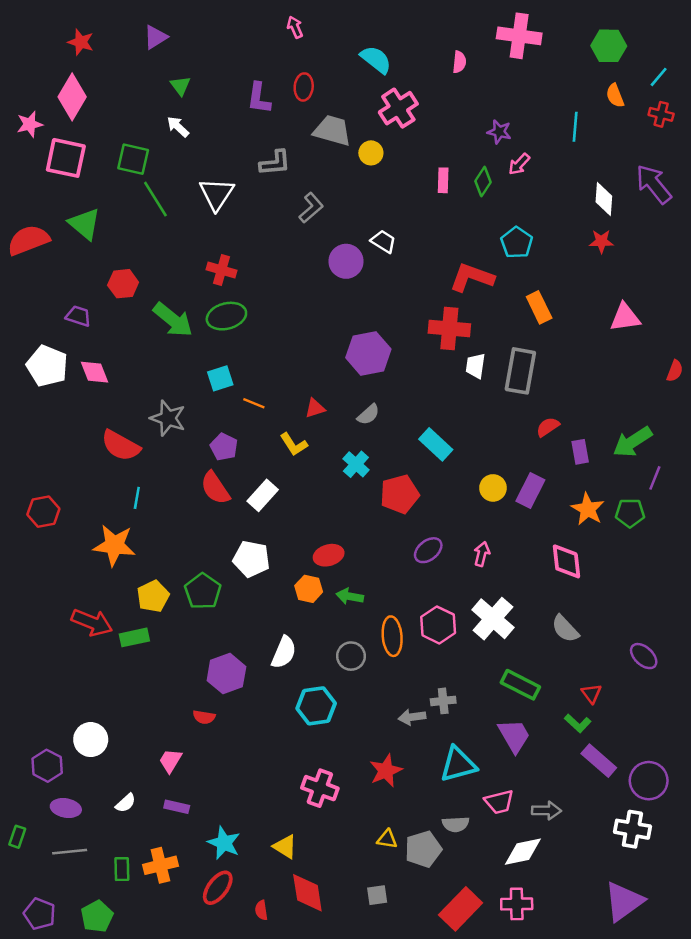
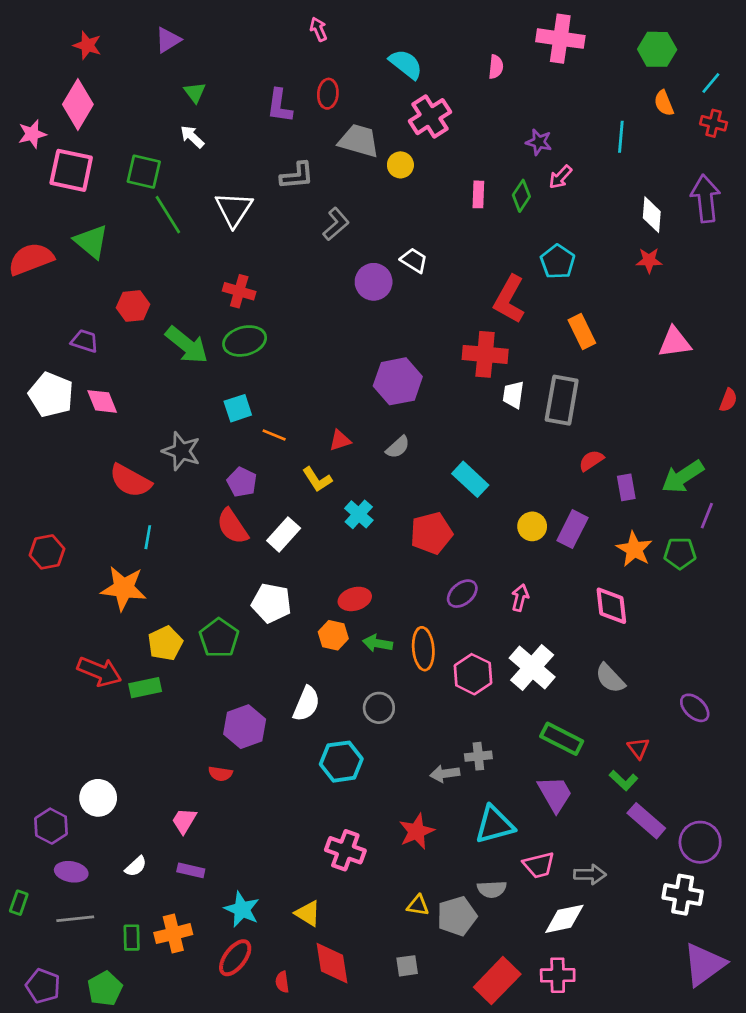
purple arrow: (654, 184) -> (705, 199), turned 33
red L-shape: (472, 277) -> (509, 299), turned -81
cyan cross: (356, 464) -> (359, 514), moved
orange ellipse: (392, 636) -> (423, 649), moved
purple triangle: (624, 901) -> (704, 964), moved

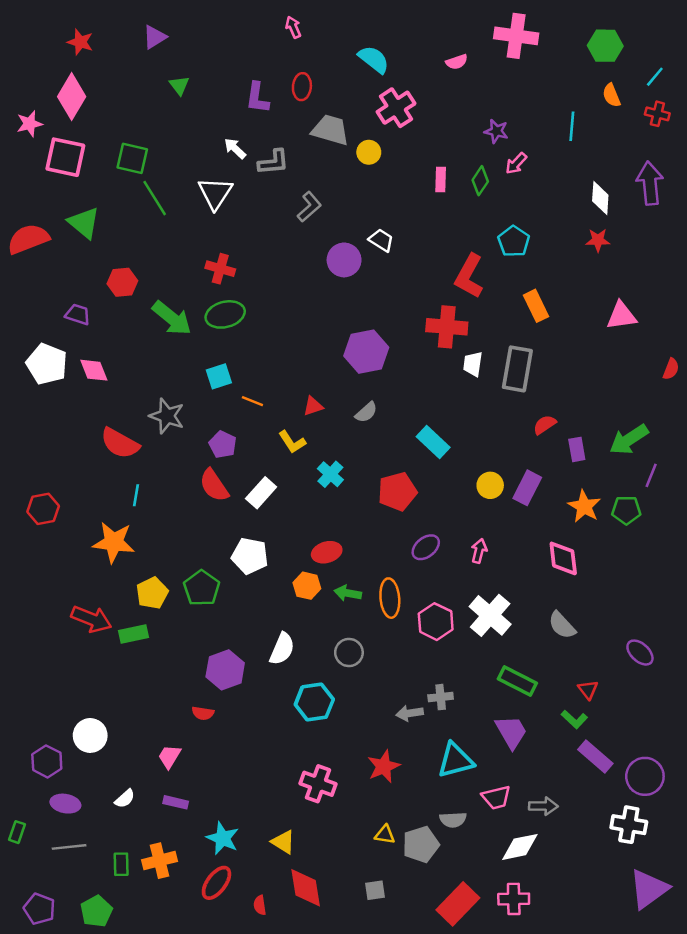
pink semicircle: (496, 67) -> (457, 62), turned 65
white arrow: (192, 137) -> (235, 149), moved

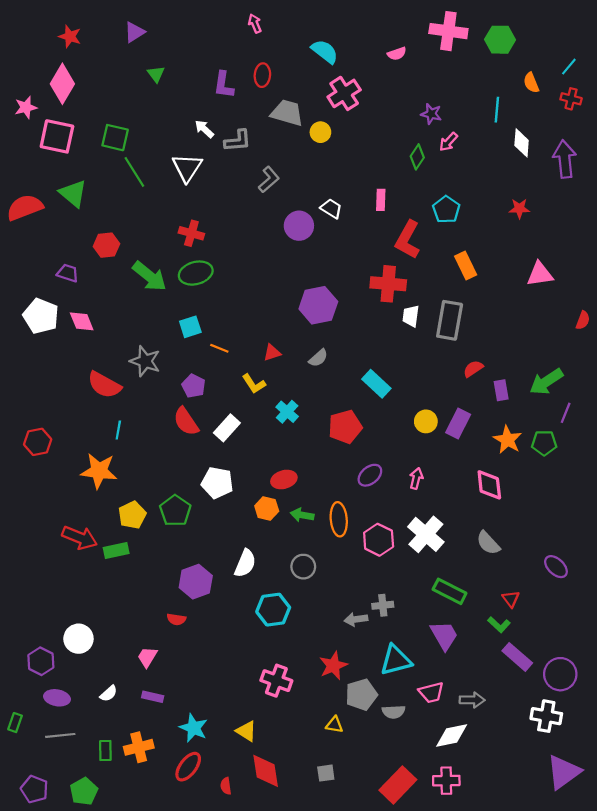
green hexagon: (605, 46) -> (500, 40), moved
pink rectangle: (441, 179) -> (381, 200), moved
white diamond: (600, 198) -> (522, 143), moved
gray pentagon: (421, 844) -> (361, 695), moved

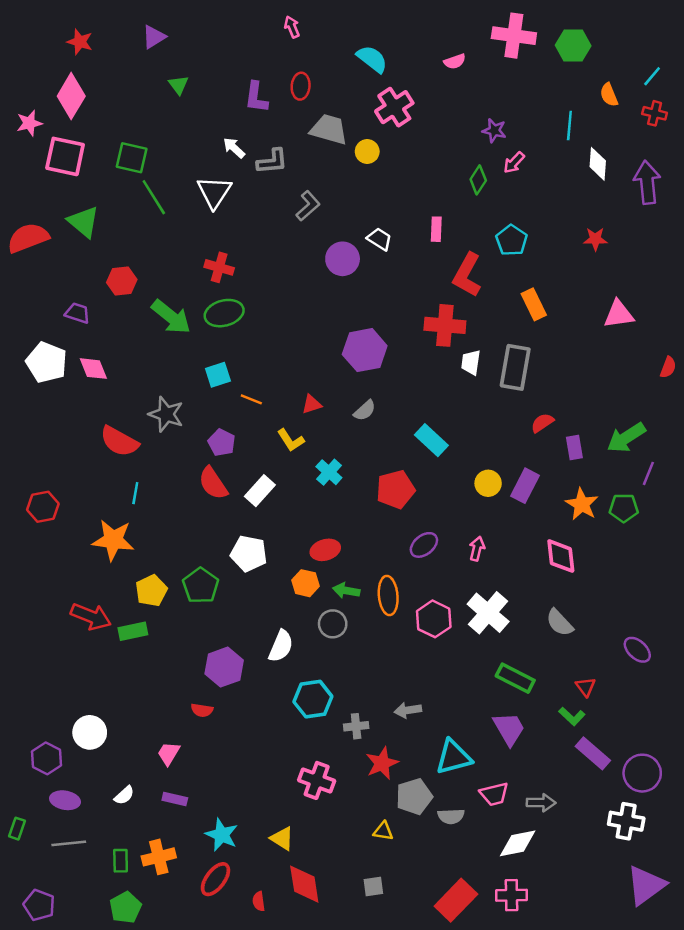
gray circle: (303, 567) -> (333, 624), moved
gray cross: (383, 605) -> (356, 726), moved
green pentagon: (84, 791) -> (125, 908), moved

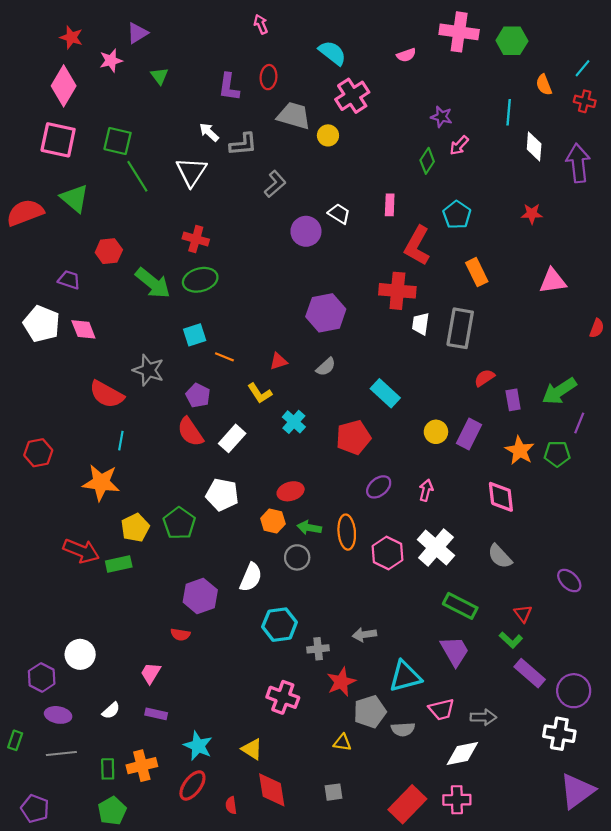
pink star: (29, 123) -> (111, 61), moved

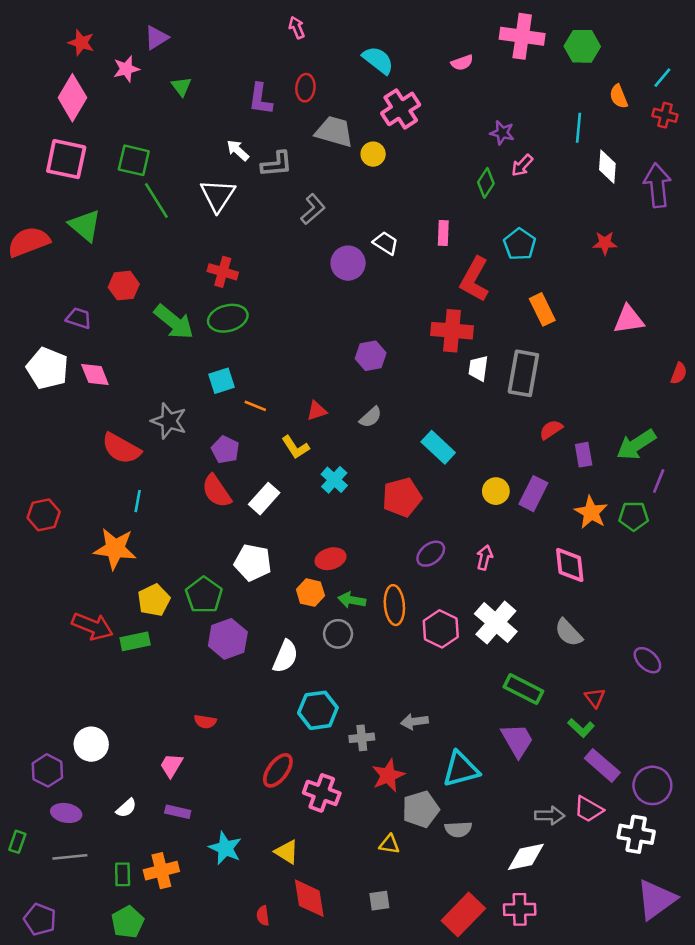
purple hexagon: (326, 313) -> (371, 356), size x0.7
purple hexagon: (200, 596) -> (228, 639), moved
pink trapezoid: (441, 709) -> (589, 809), moved, turned 44
red ellipse: (192, 785) -> (278, 770), moved

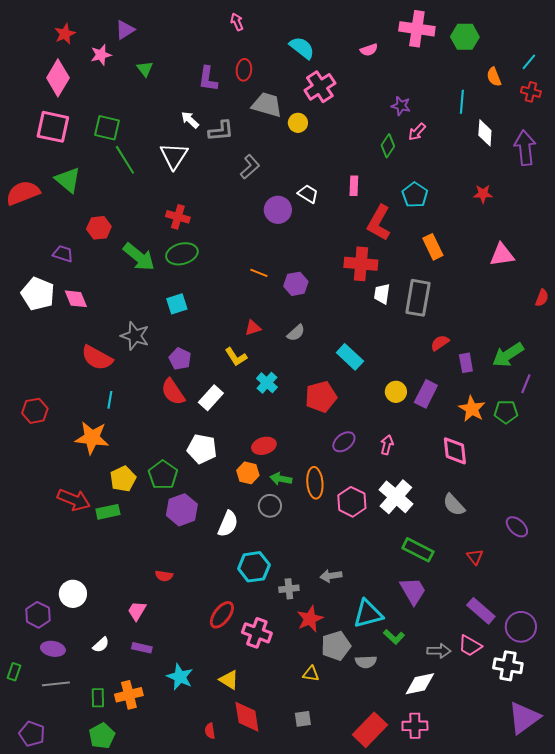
red star: (81, 43) -> (65, 34), turned 30
orange line: (255, 406) -> (259, 273), moved
green L-shape: (581, 728) -> (394, 637), moved

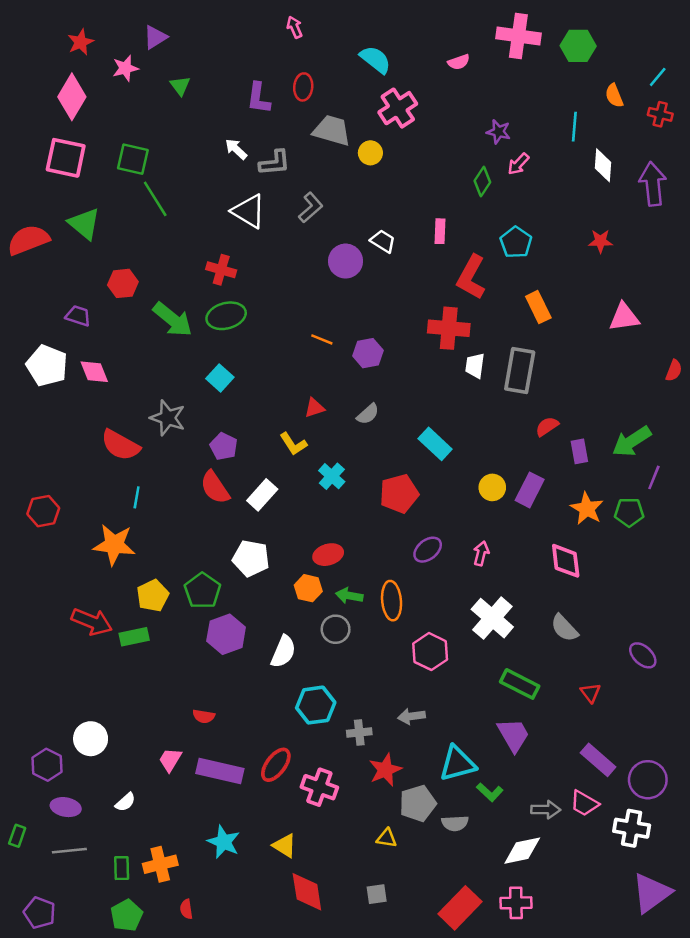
white triangle: (174, 156) -> (249, 211), moved, turned -32
cyan square: (177, 304) -> (220, 378), turned -30
pink hexagon: (352, 502) -> (430, 652), moved
purple rectangle: (142, 648) -> (220, 771), moved, size x1.8
red semicircle: (210, 731) -> (186, 909), moved

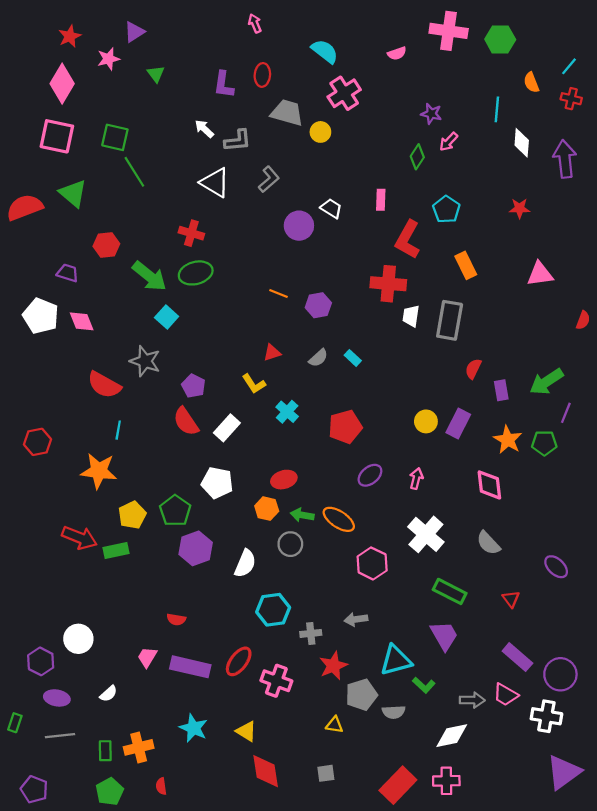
cyan square: (220, 378) -> (167, 317), moved
red semicircle: (547, 426) -> (473, 369), turned -30
cyan rectangle: (435, 444) -> (353, 358), moved, size x0.6
orange ellipse: (392, 601) -> (339, 519), turned -52

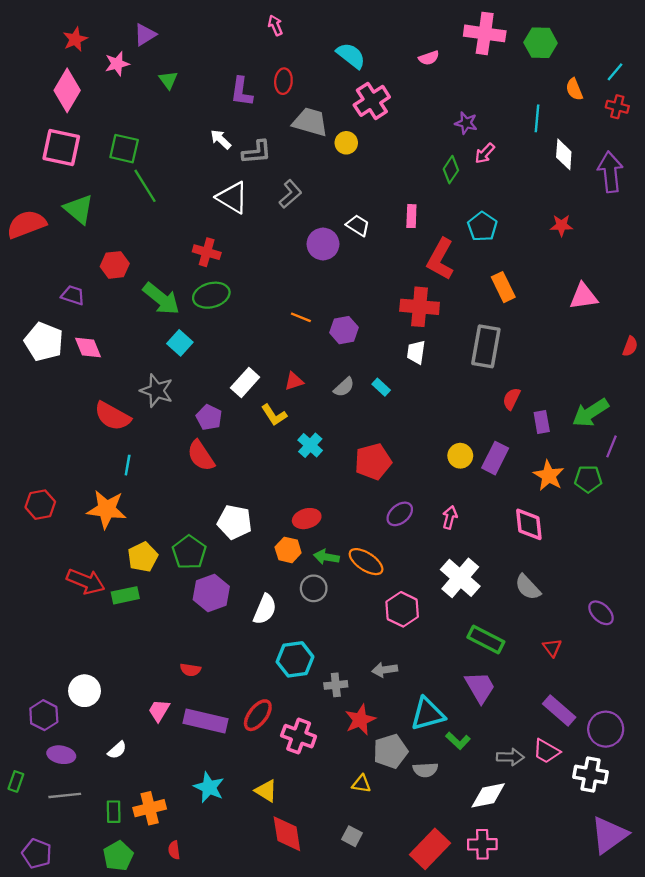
white trapezoid: (411, 316) -> (416, 352), moved
white rectangle: (227, 428) -> (245, 382), moved
red hexagon: (37, 442) -> (40, 505), moved
gray square: (326, 773) -> (352, 836), turned 36

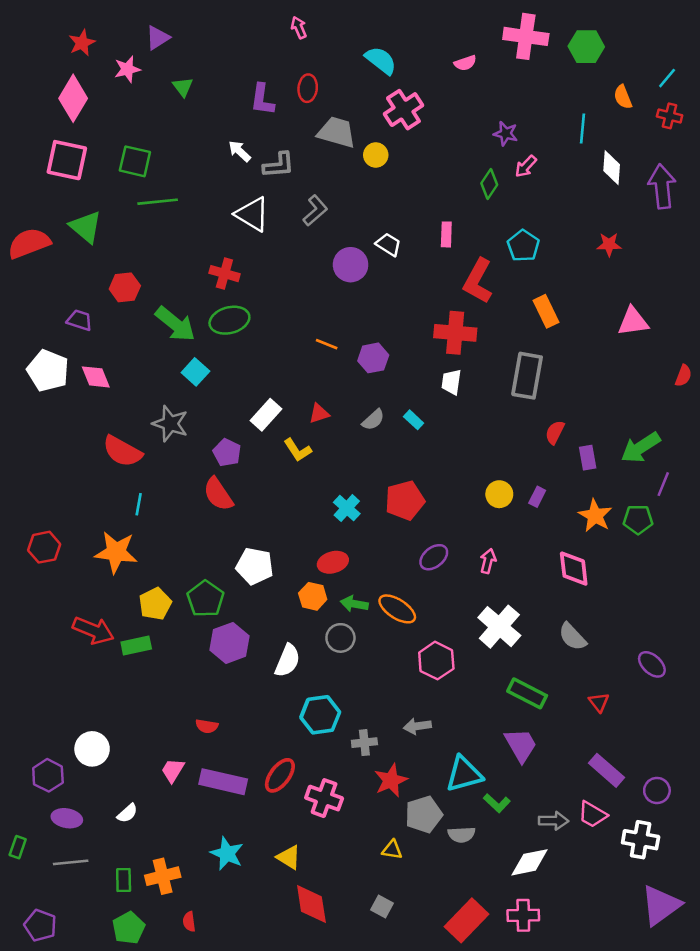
green line: (145, 186) -> (158, 202), turned -64
cyan cross: (310, 445) -> (347, 508), moved
purple rectangle: (495, 458) -> (537, 497), size x0.6
purple circle: (606, 729) -> (657, 790), size x0.7

